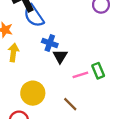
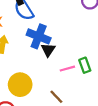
blue cross: (50, 43) -> (39, 36), size x1.5

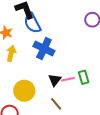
black triangle: (48, 50) -> (55, 80), moved

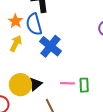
blue semicircle: (32, 23) -> (34, 24), moved
black triangle: (55, 80) -> (35, 84), moved

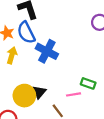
pink line: (67, 83) -> (73, 94), moved
green rectangle: (84, 85) -> (88, 83), turned -56

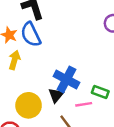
blue cross: (47, 51) -> (66, 79), moved
black triangle: (39, 92) -> (56, 95), moved

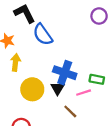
blue semicircle: (31, 35) -> (43, 35), moved
yellow circle: (29, 105) -> (32, 89), moved

